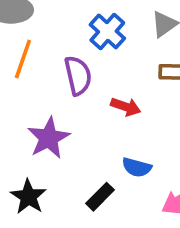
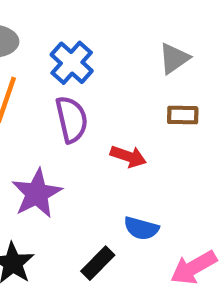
blue cross: (107, 31) -> (72, 63), moved

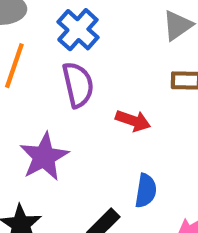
blue semicircle: (141, 228) -> (146, 191), turned -96

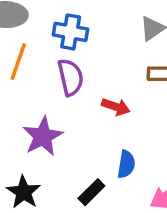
blue cross: (78, 30) -> (71, 32), turned -32

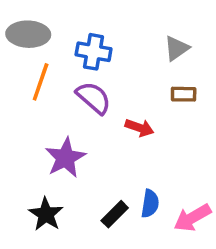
purple semicircle: (71, 77) -> (94, 98), turned -36
blue semicircle: (126, 164) -> (150, 204), moved

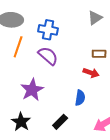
gray triangle: (176, 48) -> (95, 18), moved
red arrow: (139, 128) -> (91, 73), moved
blue semicircle: (150, 204) -> (80, 98), moved

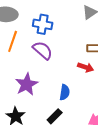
blue semicircle: (80, 98) -> (65, 92), moved

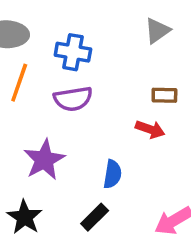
purple semicircle: (43, 50) -> (73, 99), turned 130

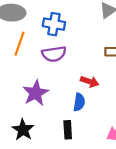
red arrow: (150, 129) -> (90, 82), moved
black rectangle: (95, 217) -> (68, 130), turned -48

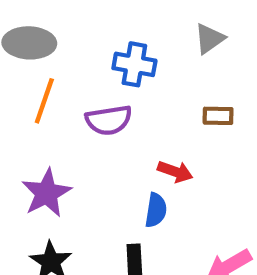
blue cross: (54, 24) -> (134, 64), moved
purple star: (36, 93) -> (46, 193), moved

